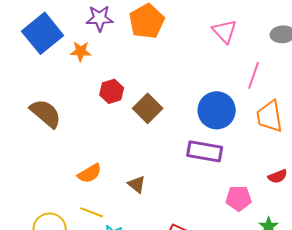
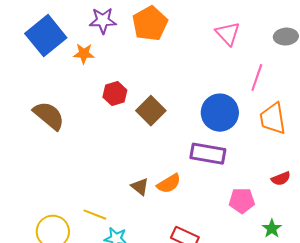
orange semicircle: (90, 173) -> (169, 184), moved

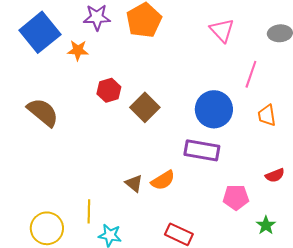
orange trapezoid: (273, 119) -> (267, 115), size x0.7
yellow line: (95, 215) -> (89, 211), turned 70

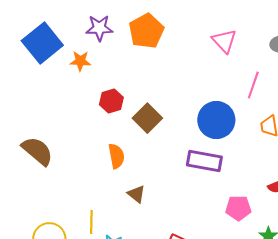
brown semicircle: (43, 112) -> (37, 151), moved
orange semicircle: (163, 180) -> (116, 156), moved, turned -70

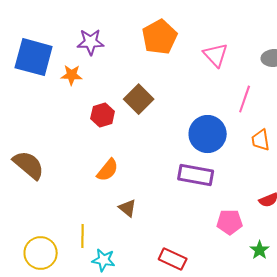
orange pentagon: (146, 31) -> (160, 37), moved
blue square: (42, 43) -> (34, 57), turned -36
brown square: (147, 118) -> (139, 99), moved
orange semicircle: (116, 156) -> (108, 170), turned 50

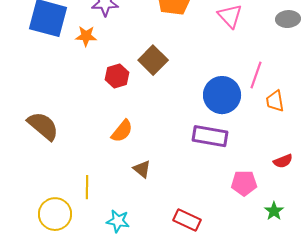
pink line: (245, 99) -> (256, 75), moved
yellow line: (83, 236) -> (87, 187), moved

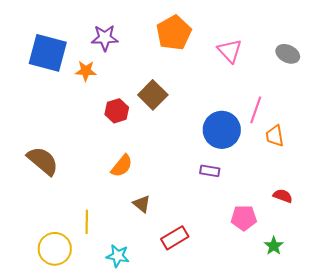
gray ellipse: (288, 19) -> (288, 54), turned 30
purple rectangle: (210, 136) -> (210, 171), size x0.6
red semicircle: (283, 161) -> (283, 196), turned -138
red rectangle: (187, 220) -> (175, 238), moved, turned -56

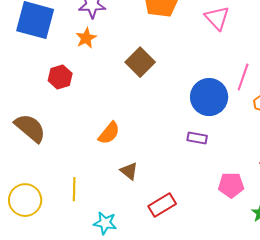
orange star: (86, 71) -> (86, 38), moved, turned -30
red hexagon: (117, 111) -> (60, 77), moved
yellow circle: (55, 249) -> (25, 200), moved

